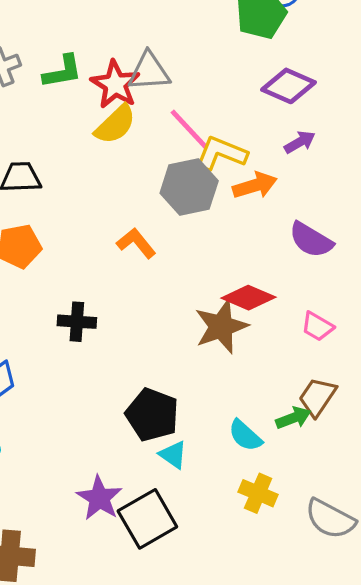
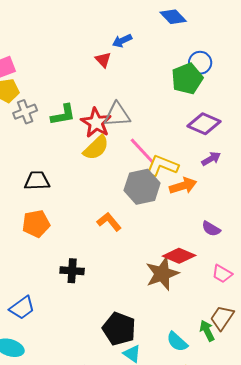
purple semicircle: (311, 240) -> (211, 229), moved, size x0.7
green arrow: (293, 418) -> (207, 331), turned -95

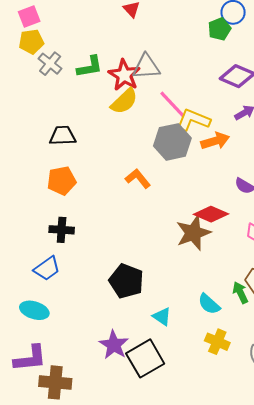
green pentagon: (187, 79) -> (219, 29), size x0.7
gray cross: (25, 112) -> (50, 64), turned -30
black cross: (72, 271) -> (62, 230), moved
black pentagon: (119, 329) -> (126, 281), moved

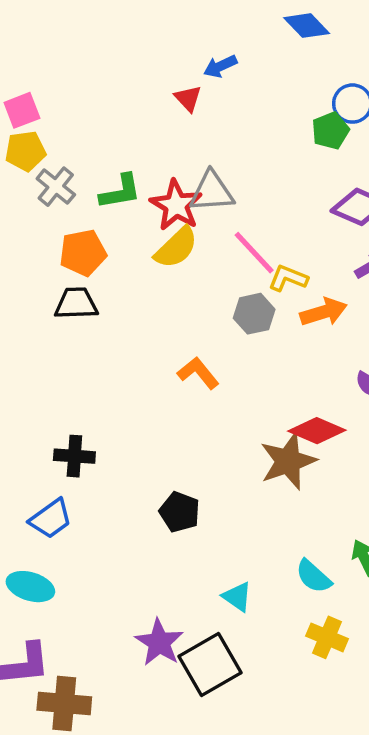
yellow L-shape: (193, 120) -> (288, 278), size x0.7
gray hexagon: (172, 142) -> (254, 314), size x0.7
orange pentagon: (62, 181) -> (83, 253), moved
black pentagon: (126, 281) -> (180, 512), moved, size x0.7

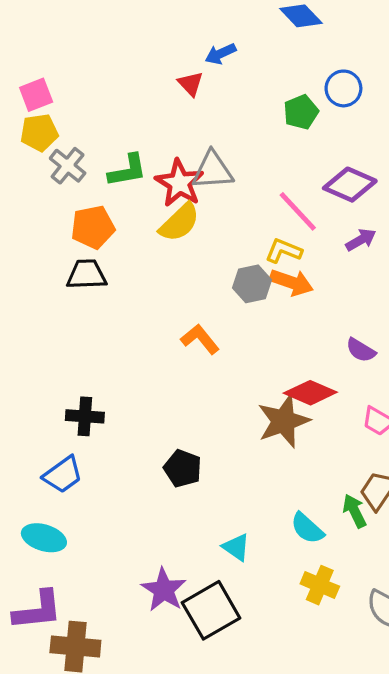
green pentagon: (330, 131) -> (301, 112), moved
pink line: (254, 253) -> (298, 211), moved
orange arrow: (324, 312) -> (291, 282), moved, turned 36

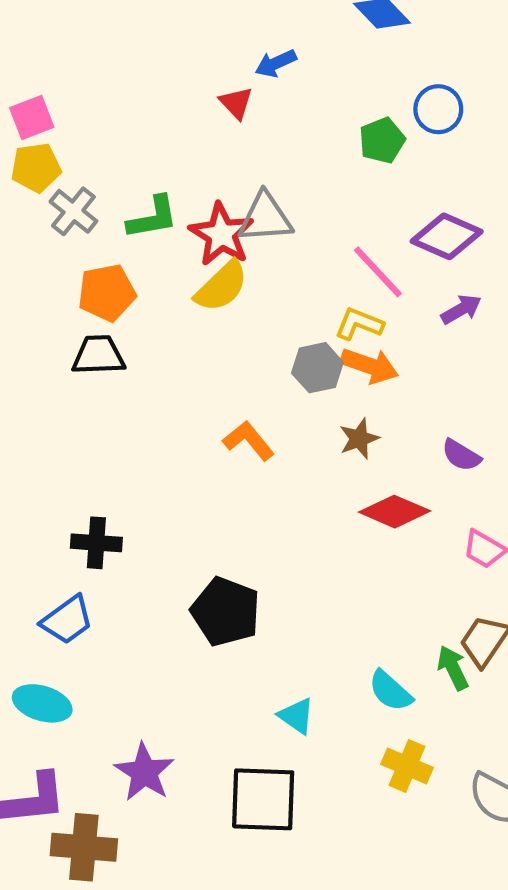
brown star: (284, 421) -> (359, 439), moved, size x0.6
black pentagon: (183, 468) -> (226, 612), size x1.4
purple star: (164, 590) -> (144, 772), moved
black square: (211, 610) -> (263, 799), turned 32

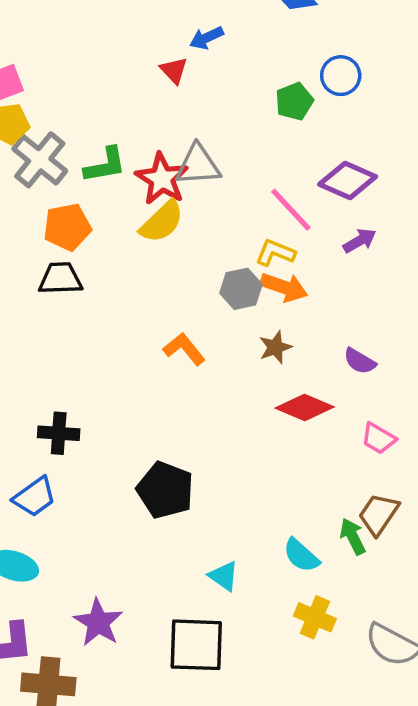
gray cross: (73, 211) -> (40, 160), size x1.4

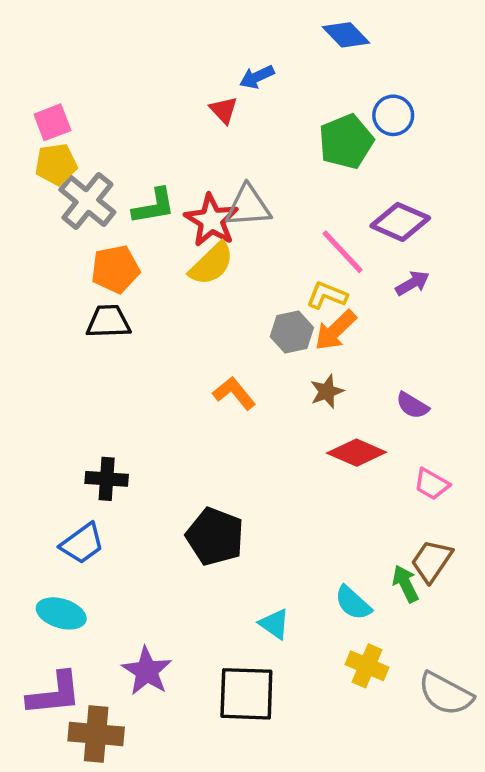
green pentagon: (294, 101) -> (346, 142), size x1.4
orange arrow: (284, 287) -> (336, 330), turned 117

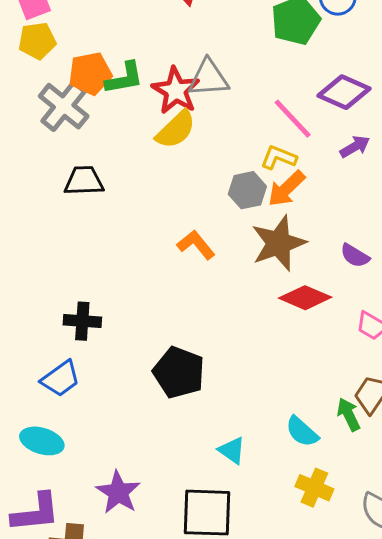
gray cross: (87, 201) -> (64, 106), moved
orange pentagon: (115, 269) -> (90, 73), moved
brown star: (327, 391) -> (279, 243), size x1.8

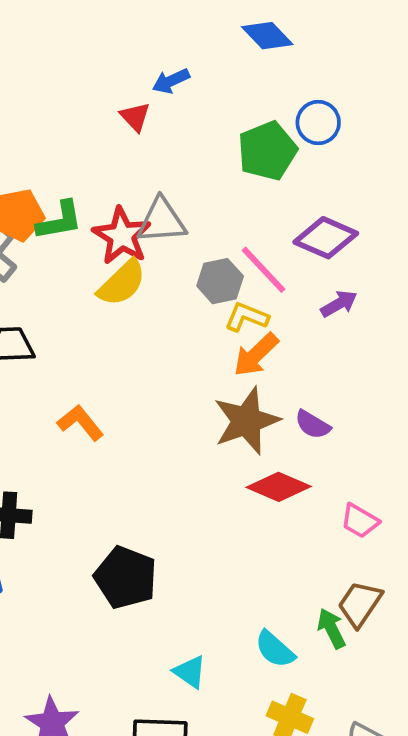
gray hexagon: (247, 190) -> (220, 281), moved
orange L-shape: (196, 245) -> (80, 423), moved
purple semicircle: (355, 256) -> (313, 425), moved

